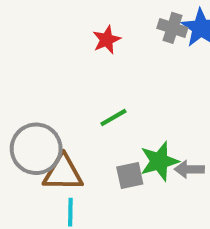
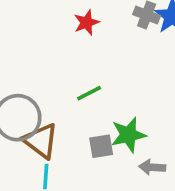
gray arrow: (189, 169) -> (152, 167), moved
brown triangle: (63, 173) -> (41, 141), turned 33

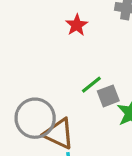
gray square: (101, 146) -> (108, 96), moved

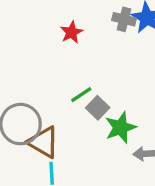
gray square: (108, 96) -> (98, 108), turned -30

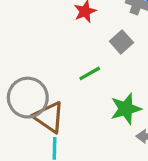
gray square: (98, 108) -> (121, 42), moved

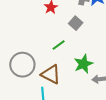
brown triangle: (49, 117) -> (51, 74), moved

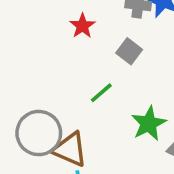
brown triangle: (51, 74) -> (70, 149), moved

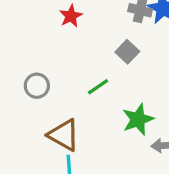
red star: (82, 26) -> (71, 16), moved
gray circle: (39, 133) -> (37, 86), moved, size x0.6

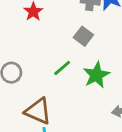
green star: (138, 119) -> (96, 75), moved

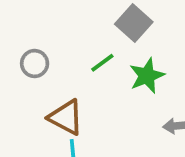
gray square: (83, 36) -> (134, 23), size x1.4

